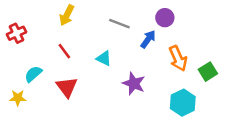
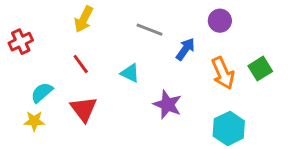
purple circle: (165, 18) -> (220, 21), moved
green square: (208, 72) -> (260, 69), moved
yellow star: (18, 98) -> (34, 121), moved

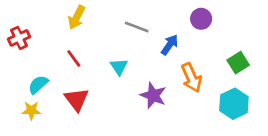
cyan triangle: (130, 73) -> (119, 67), turned 30
orange arrow: (223, 73) -> (191, 78), moved
cyan hexagon: (229, 128) -> (234, 104), moved

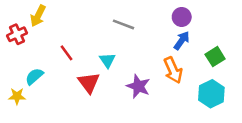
yellow arrow: (77, 17) -> (38, 16), moved
blue arrow: (170, 45) -> (182, 41), moved
red triangle: (77, 100) -> (89, 83), moved
yellow star: (31, 110) -> (17, 96), moved

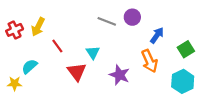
yellow arrow: (38, 16) -> (38, 27), moved
purple circle: (182, 17) -> (132, 17), moved

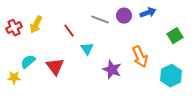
blue arrow: (157, 35) -> (148, 13), moved, turned 35
red line: (57, 46) -> (69, 31), moved
green square: (186, 49) -> (175, 36), moved
red triangle: (77, 72) -> (55, 67), moved

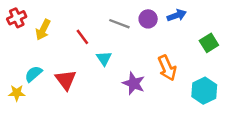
red cross: (14, 28) -> (17, 18), moved

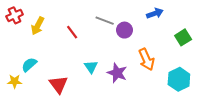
purple circle: (148, 19) -> (124, 30), moved
cyan triangle: (104, 58) -> (91, 67), moved
red triangle: (66, 80) -> (59, 84), moved

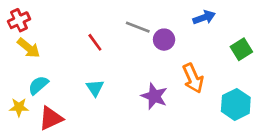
yellow arrow: (38, 26) -> (29, 48), moved, turned -78
cyan triangle: (91, 67) -> (95, 88), moved
red triangle: (59, 84) -> (51, 118), moved, turned 42

